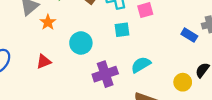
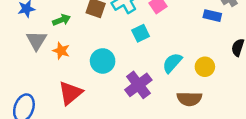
red triangle: (44, 62) -> (70, 93), size x1.5
yellow circle: (183, 82) -> (205, 67), moved

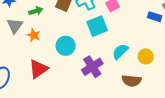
cyan square: (141, 33) -> (97, 26), size x1.5

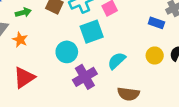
cyan circle: (66, 46) -> (67, 52), moved
yellow circle: (146, 56) -> (155, 56), moved

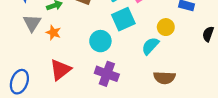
yellow circle: (155, 56) -> (166, 27), moved
purple cross: (85, 77) -> (107, 74), moved, turned -35

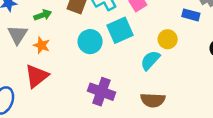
cyan circle: (100, 41) -> (90, 42), moved
red triangle: (60, 70) -> (37, 76), moved
brown semicircle: (164, 78) -> (153, 100), moved

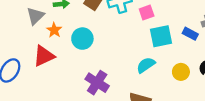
cyan square: (120, 30) -> (161, 36), moved
yellow circle: (168, 39) -> (181, 72), moved
cyan circle: (90, 42) -> (82, 39), moved

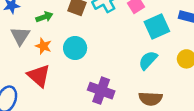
red triangle: (44, 56) -> (39, 76), turned -40

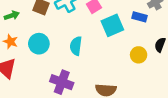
cyan semicircle: (148, 60) -> (76, 46), moved, turned -36

